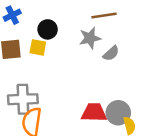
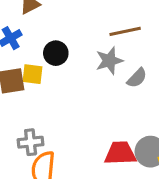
yellow square: (38, 47) -> (33, 74), moved
gray cross: (23, 99) -> (31, 142), size x0.7

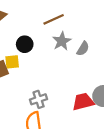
brown line: (125, 31) -> (54, 19), moved
gray cross: (31, 142) -> (39, 99), moved

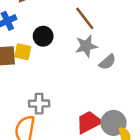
brown line: (54, 19) -> (85, 18), turned 60
red trapezoid: (83, 102) -> (89, 122), turned -30

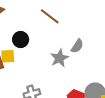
gray star: (86, 46) -> (59, 58), moved

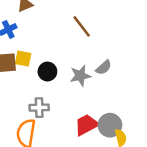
black circle: (21, 39) -> (47, 72), moved

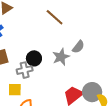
yellow square: (23, 59) -> (15, 90), moved
gray cross: (39, 108) -> (25, 70), moved

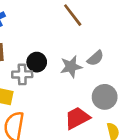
gray circle: (92, 92) -> (105, 97), moved

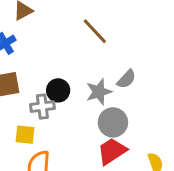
gray circle: (105, 97) -> (113, 122), moved

